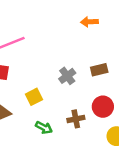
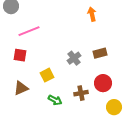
orange arrow: (89, 22) -> (92, 14), turned 80

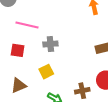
pink line: (29, 31) -> (27, 25), turned 35
gray cross: (74, 58) -> (50, 44), moved, turned 32

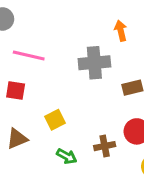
gray cross: (50, 44) -> (94, 63), moved, size x1.5

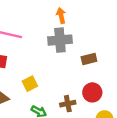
orange arrow: (121, 31) -> (61, 16), moved

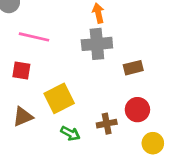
yellow square: (30, 84) -> (59, 98), size x1.5

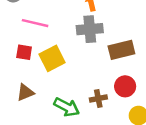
brown rectangle: (133, 68) -> (121, 50), size x1.5
yellow square: (59, 98) -> (52, 58), moved
green arrow: (70, 133) -> (67, 107), size x1.5

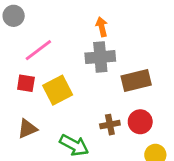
pink line: (35, 23) -> (38, 50), turned -50
brown cross: (98, 99) -> (110, 125), moved

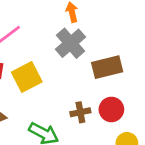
gray cross: (100, 57) -> (70, 43), turned -36

